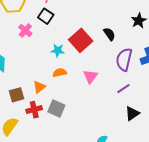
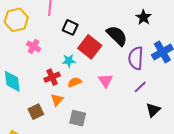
black square: (46, 16) -> (70, 27), moved
black semicircle: (109, 34) -> (117, 36), size x1.6
red cross: (34, 110) -> (52, 77), moved

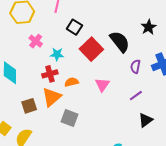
purple semicircle: (136, 58) -> (135, 66), size x0.6
cyan star: (69, 61) -> (57, 54), moved
orange triangle: (57, 100) -> (52, 97), size x1.5

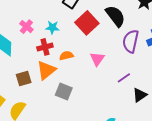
pink cross: (36, 41) -> (26, 27), moved
purple semicircle: (135, 66) -> (131, 41), size x1.6
purple line: (136, 96) -> (124, 78), moved

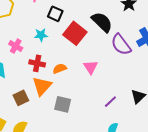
cyan star: (52, 27) -> (41, 35), moved
purple semicircle: (131, 41) -> (121, 45), turned -40
red cross: (45, 47) -> (37, 63), turned 35
purple line: (124, 78) -> (110, 102), moved

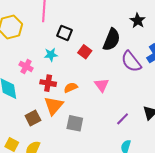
black semicircle: (102, 22) -> (112, 40), turned 70
red square: (75, 33) -> (85, 52), size x0.6

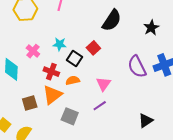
black square: (65, 33) -> (74, 58), moved
black semicircle: (112, 40) -> (112, 20), moved
purple line: (123, 119) -> (100, 106), moved

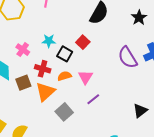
pink triangle: (103, 84) -> (85, 77), moved
brown square: (30, 103) -> (23, 83), moved
gray square: (70, 116) -> (64, 112), turned 30

